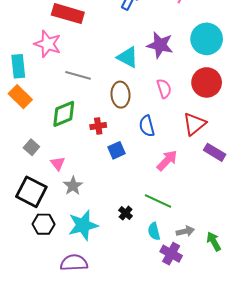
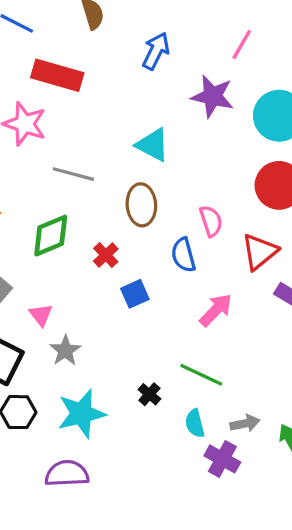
purple star: (160, 45) -> (213, 96), moved
pink semicircle: (164, 89) -> (211, 221), moved
red cross: (98, 126) -> (106, 255), turned -35

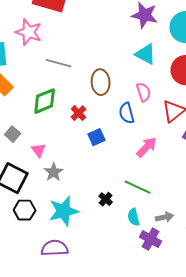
cyan triangle: (153, 145) -> (146, 54), moved

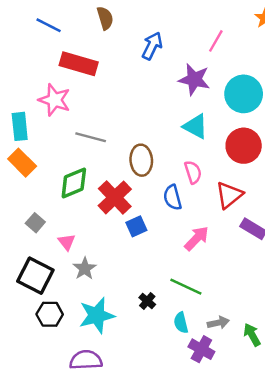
red cross: (79, 113) -> (115, 197), size x1.8

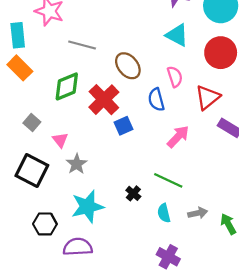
brown ellipse: (141, 160) -> (128, 66), turned -36
black hexagon: (50, 314) -> (45, 224), moved
purple cross: (201, 349) -> (168, 257), moved

